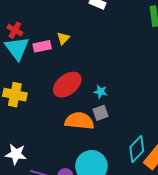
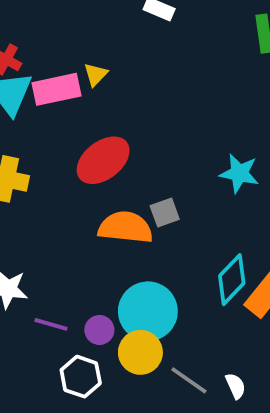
pink rectangle: (42, 46) -> (56, 89), size x1.4
cyan star: (101, 92) -> (239, 173), moved, size x1.5

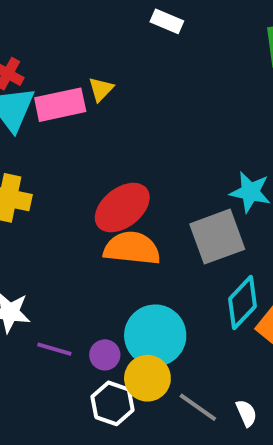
red ellipse: (103, 160) -> (122, 208), moved
gray square: (165, 212) -> (217, 237), moved, size x1.8
white hexagon: (81, 377) -> (113, 403), moved

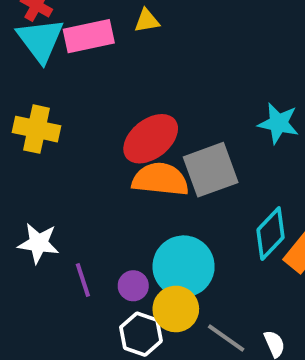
yellow triangle: (101, 89) -> (147, 21), moved, turned 36
gray square: (217, 237) -> (211, 170), moved
purple line: (54, 349) -> (83, 280), turned 56

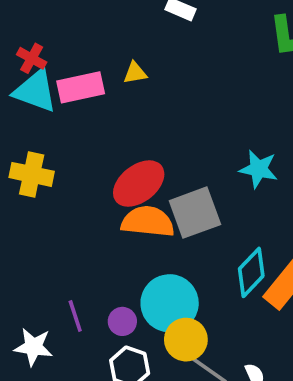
cyan triangle: (40, 40) -> (35, 91), turned -33
white star: (38, 243) -> (33, 347), moved
yellow circle: (176, 309) -> (186, 340), moved

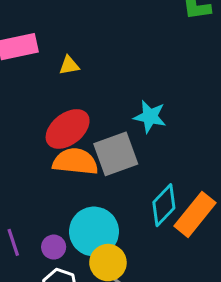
yellow triangle: (135, 73) -> (69, 65), moved
cyan star: (258, 169) -> (150, 117), moved

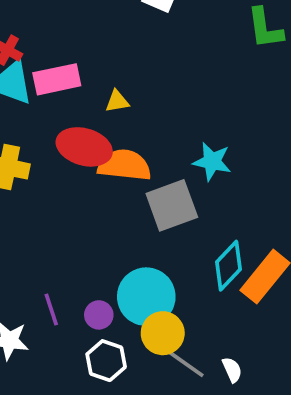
red ellipse: (68, 129) -> (84, 147), moved, turned 54
orange semicircle: (75, 162) -> (124, 165), moved

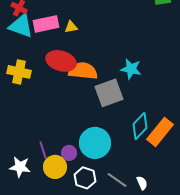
yellow triangle: (117, 101) -> (71, 27), moved
yellow circle: (163, 333) -> (55, 167), moved
white hexagon: (106, 361) -> (85, 178), moved

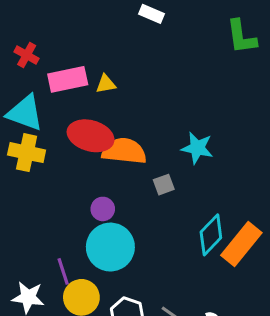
cyan triangle: (21, 26) -> (25, 113), moved
gray square: (109, 93) -> (164, 185), size x0.5
cyan circle: (95, 143) -> (110, 247), moved
purple circle: (69, 153) -> (103, 209), moved

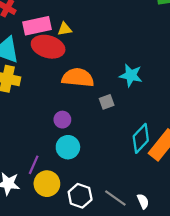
red ellipse: (91, 136) -> (48, 47), moved
cyan circle: (110, 247) -> (68, 147), size x0.7
purple line: (63, 271) -> (34, 165), turned 42

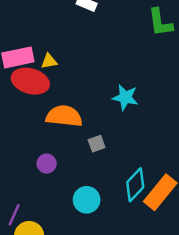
cyan star: (131, 75) -> (125, 97), moved
cyan circle: (68, 147) -> (87, 200), moved

